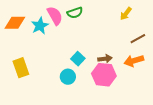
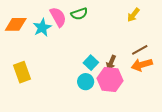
brown line: (138, 39) -> (140, 50), moved
cyan square: (78, 59) -> (91, 63), moved
brown arrow: (105, 59) -> (111, 63), turned 120
cyan circle: (68, 77) -> (86, 82), moved

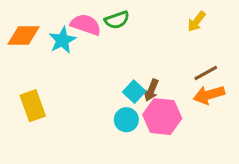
pink semicircle: (58, 17) -> (86, 25), turned -42
brown arrow: (111, 63) -> (151, 90), moved

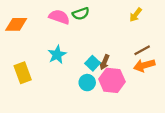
cyan star: (62, 40) -> (57, 55), moved

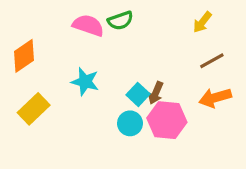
orange diamond: (16, 24) -> (24, 56), moved, turned -35
brown line: (142, 50) -> (212, 61), moved
cyan star: (57, 55) -> (85, 82), turned -30
yellow rectangle: (23, 73) -> (34, 109), turned 66

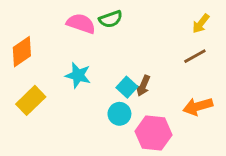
yellow arrow: (202, 22) -> (201, 24), moved
orange arrow: (215, 98) -> (198, 106), moved
pink hexagon: (167, 120) -> (153, 133), moved

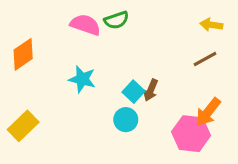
yellow arrow: (201, 24) -> (211, 25), turned 60
yellow rectangle: (31, 100) -> (23, 126), moved
orange arrow: (198, 106) -> (208, 112), turned -36
pink hexagon: (153, 133) -> (191, 134), moved

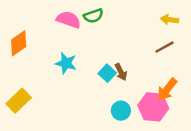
brown arrow: (151, 90) -> (121, 72), turned -49
cyan circle: (126, 120) -> (121, 111), moved

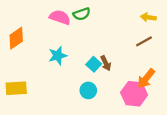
cyan star: (66, 63) -> (58, 56), turned -30
yellow rectangle: (19, 101) -> (16, 88), turned 40
cyan circle: (121, 111) -> (88, 90), moved

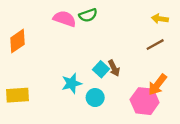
cyan star: (58, 56) -> (72, 83), moved

